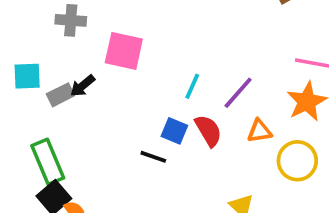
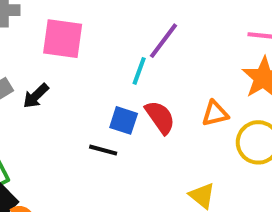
black arrow: (83, 86) -> (36, 96), moved
purple line: (238, 93) -> (164, 41), moved

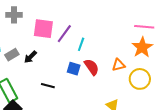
purple line: (164, 41) -> (64, 34), moved
black line: (103, 150) -> (48, 86), moved

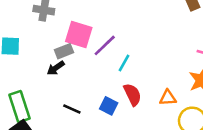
gray rectangle: (12, 55) -> (64, 51), moved
blue square: (74, 69) -> (109, 106), moved

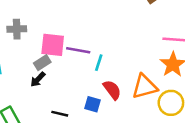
purple line: (105, 45) -> (78, 50), turned 65
orange triangle: (168, 98) -> (145, 87), size x1.6

